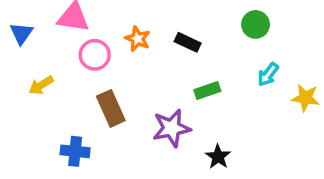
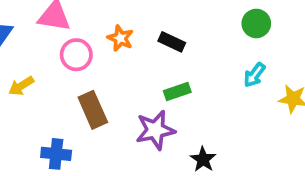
green circle: (256, 24) -> (256, 23), moved
green rectangle: (207, 91) -> (177, 91), moved

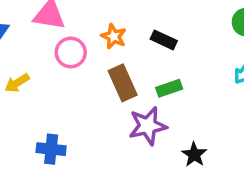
brown rectangle: (93, 110) -> (123, 83), moved

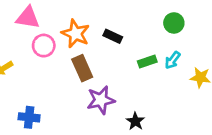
orange star: (114, 36) -> (76, 34), size x1.5
green rectangle: (169, 88) -> (147, 61), moved

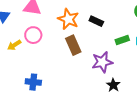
pink circle: (44, 46) -> (33, 35), moved
purple star: (101, 100) -> (102, 62), moved

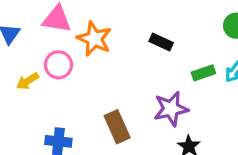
orange star: (68, 19) -> (94, 39), moved
brown rectangle: (73, 45) -> (117, 127), moved

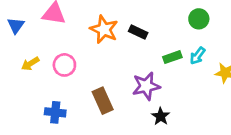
orange star: (94, 39) -> (104, 29), moved
pink circle: (58, 65) -> (64, 65), moved

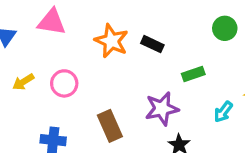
cyan arrow: (197, 56) -> (223, 112), moved

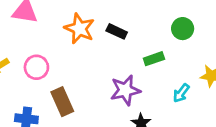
green circle: (225, 28) -> (183, 29), moved
brown rectangle: (110, 126) -> (62, 102), moved

